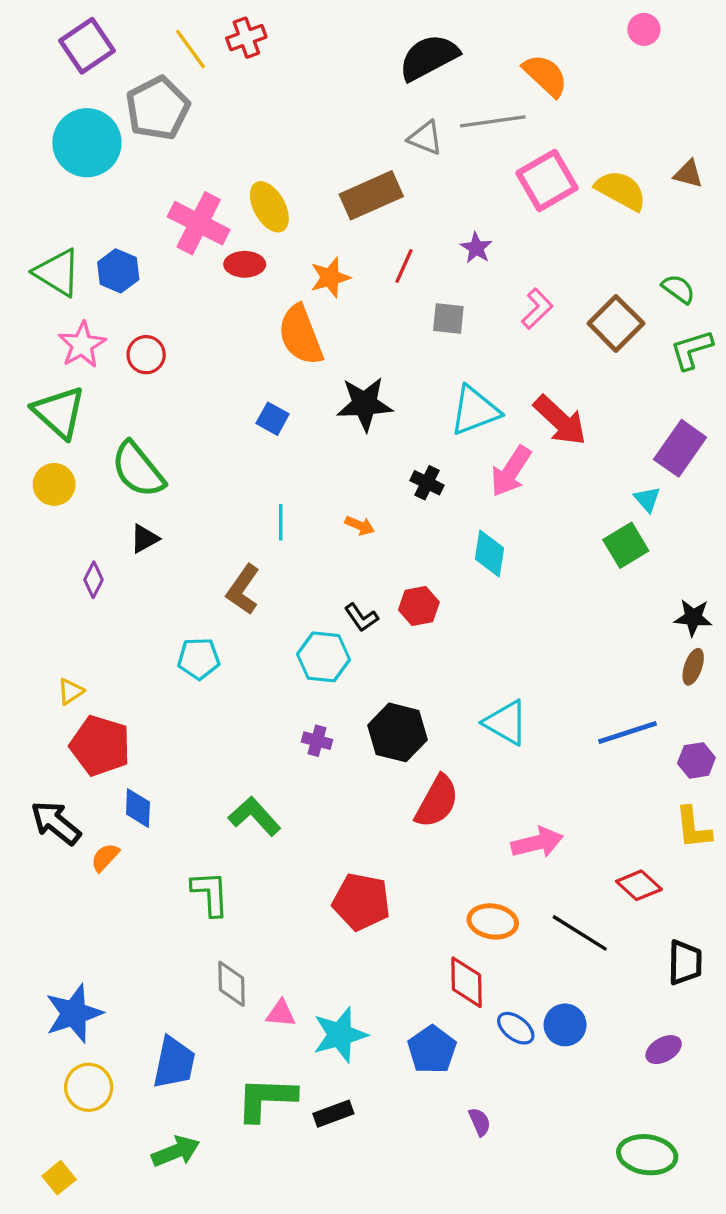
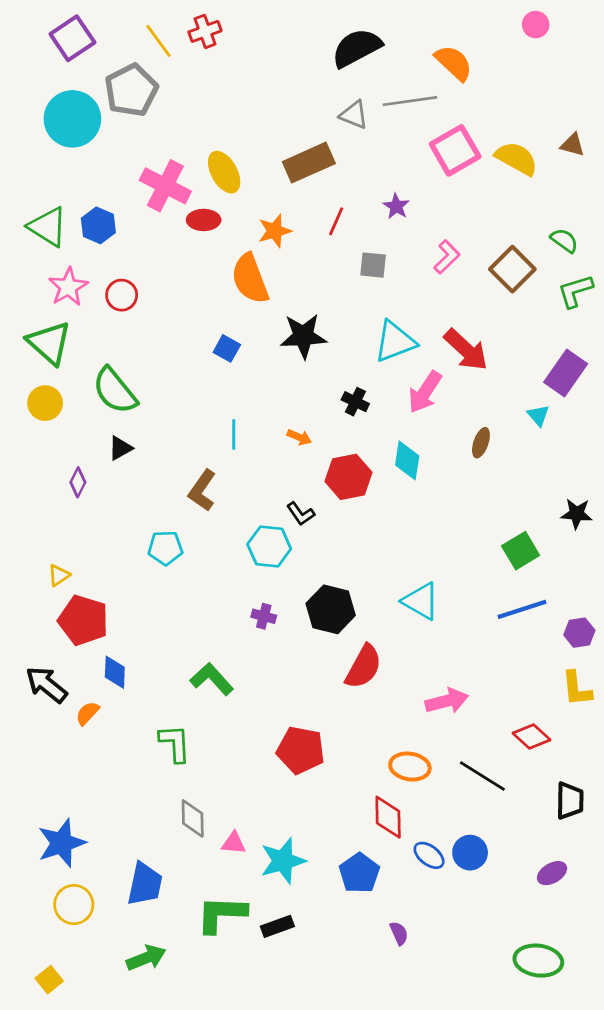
green square: (626, 545) -> (521, 551), moved
red hexagon: (419, 606) -> (348, 477), moved, size x1.4
brown ellipse: (693, 667) -> (481, 443), moved

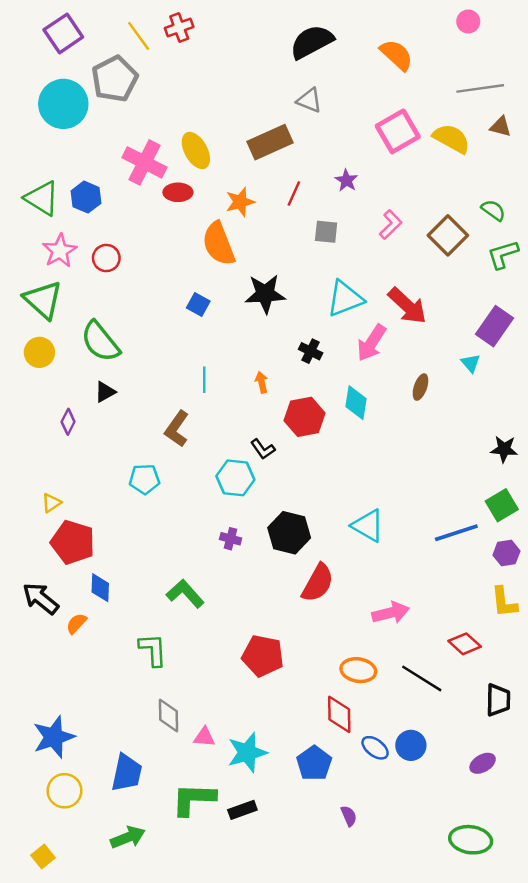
gray line: (410, 101) -> (480, 88), moved
orange arrow: (299, 437) -> (262, 382), turned -126
green square: (521, 551) -> (502, 505), moved

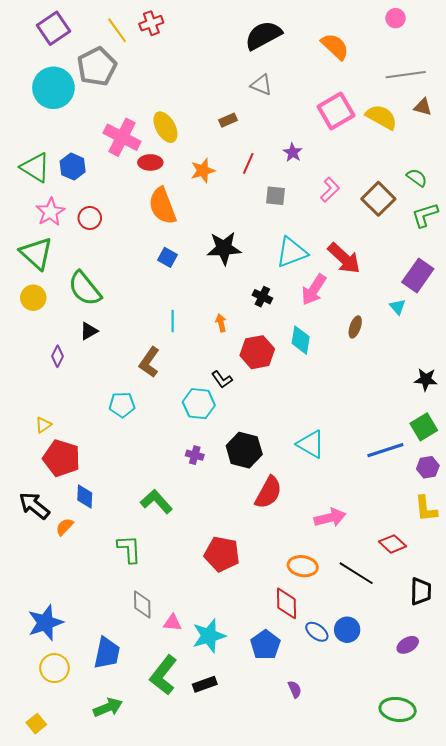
brown rectangle: (270, 142) -> (228, 120), size x0.5
orange semicircle: (219, 244) -> (162, 206), moved
green L-shape: (194, 799) -> (163, 675), turned -54

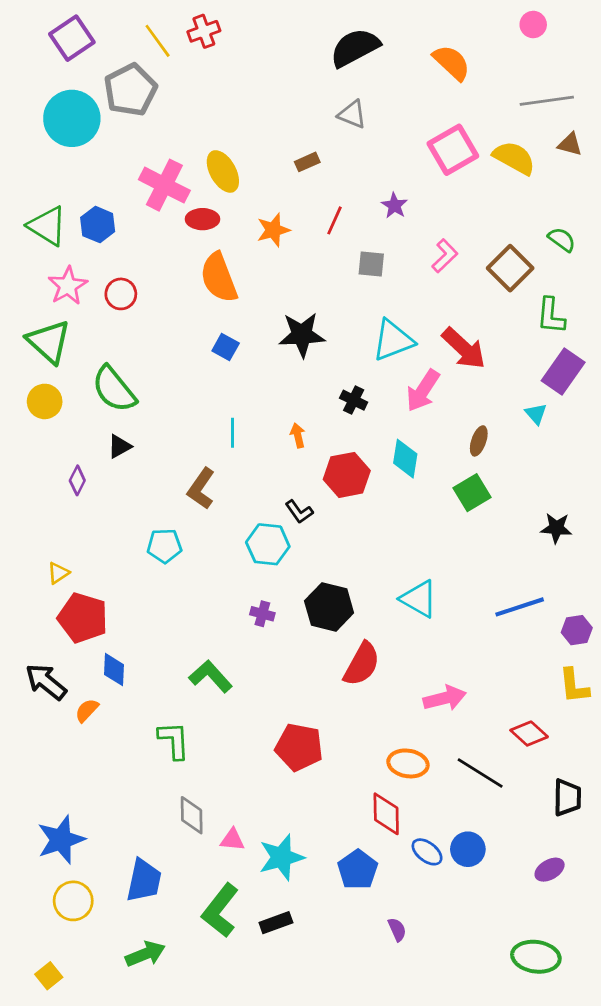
green L-shape: (425, 215) -> (551, 316), moved, turned -68
black star: (426, 379) -> (556, 528), moved
green square: (424, 427) -> (472, 493), moved

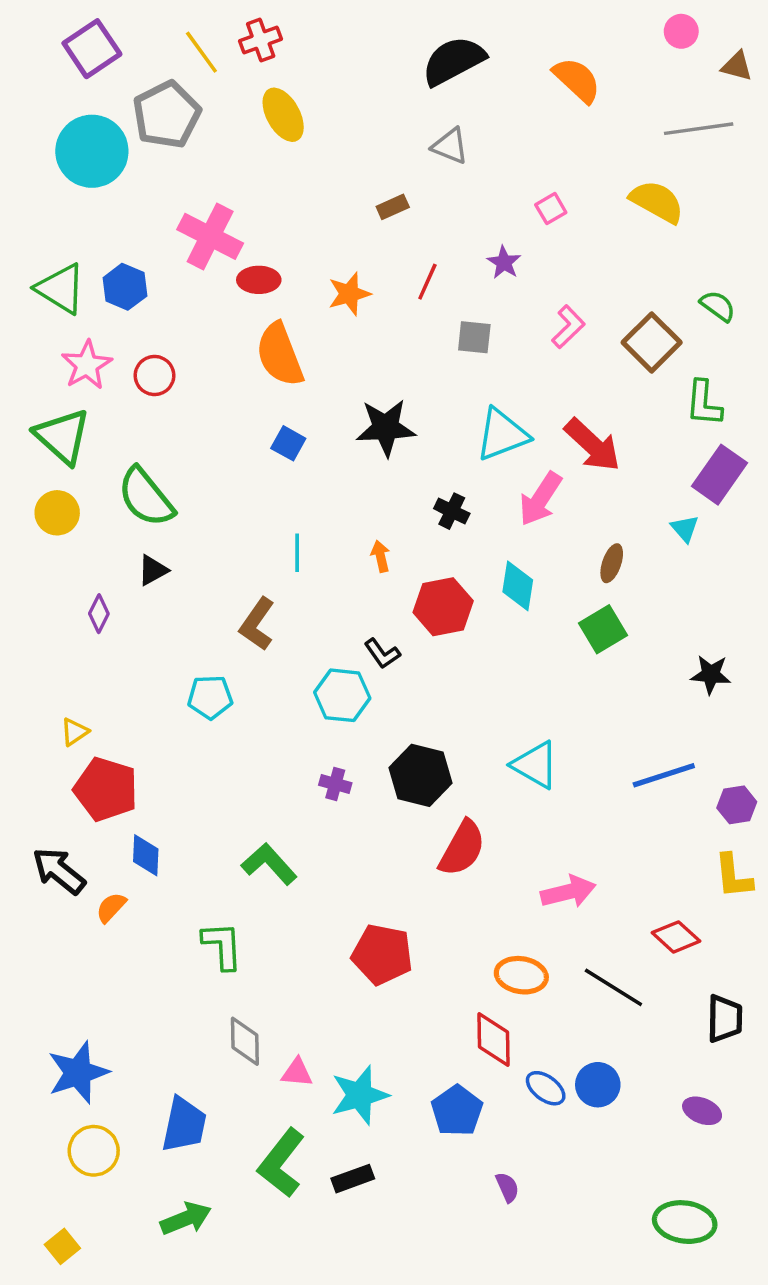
brown triangle: (570, 144) -> (737, 66), moved
pink square: (453, 150) -> (551, 209), moved, size x0.5
yellow ellipse: (223, 171) -> (283, 115), moved
purple ellipse: (550, 870) -> (702, 1111), turned 52

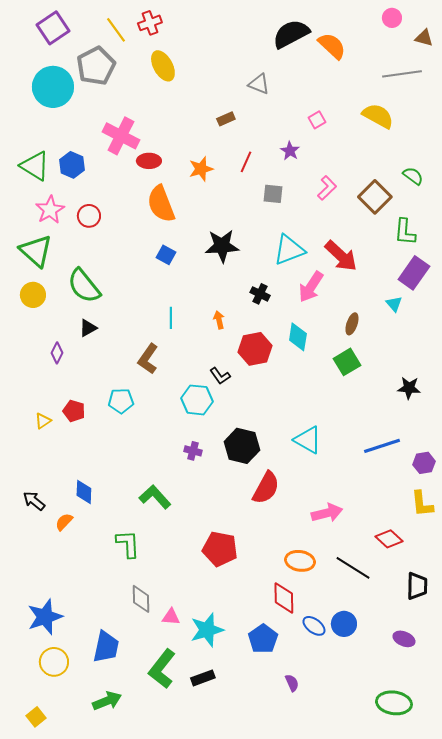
black semicircle: (453, 61) -> (291, 34), moved
red pentagon: (106, 789) -> (74, 411), moved, size x0.6
black arrow: (59, 871) -> (34, 501), size x0.7

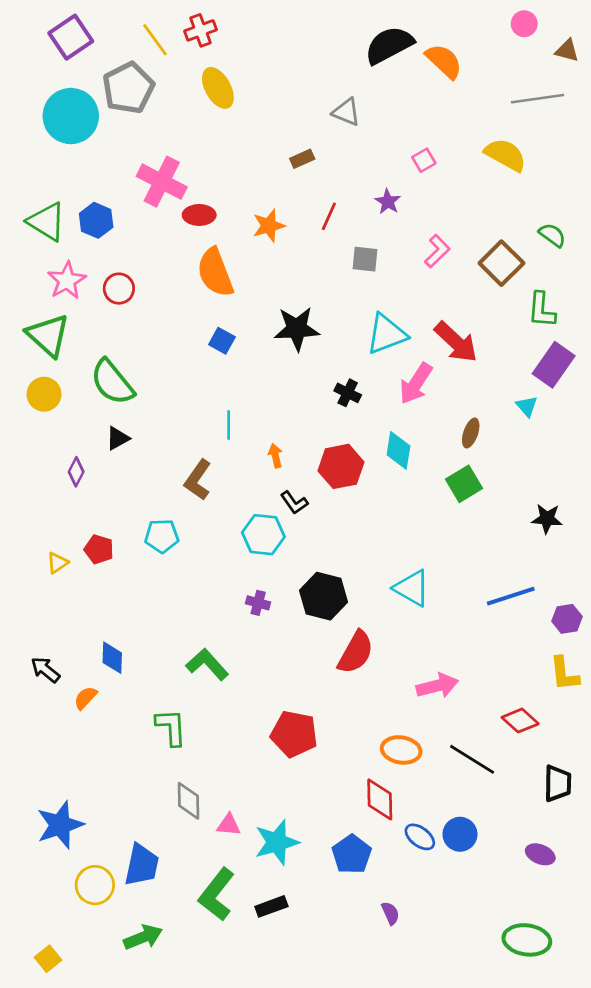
orange arrow: (219, 320) -> (275, 456), moved
yellow circle: (54, 662) -> (95, 885), moved

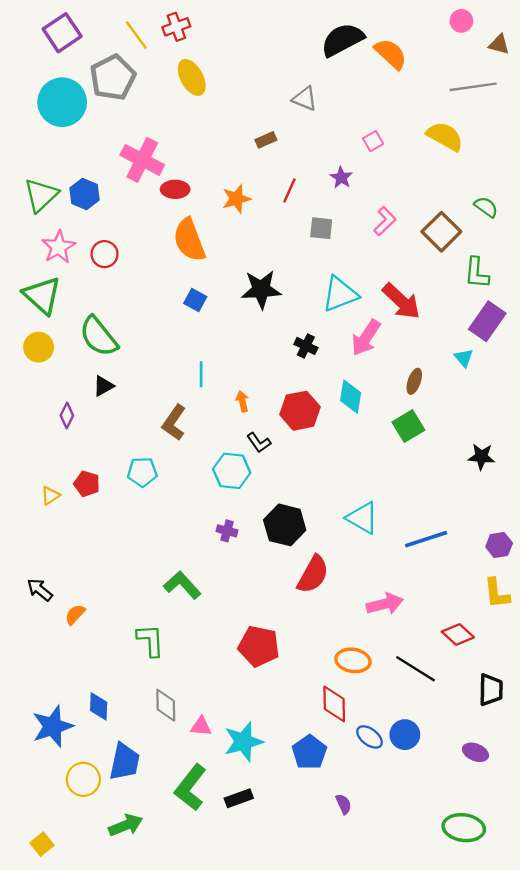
green triangle: (47, 222) -> (41, 195), turned 45
blue line: (511, 596) -> (426, 539), moved
blue diamond: (112, 658) -> (99, 706), moved

